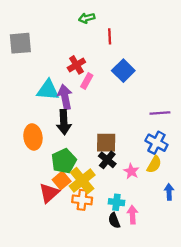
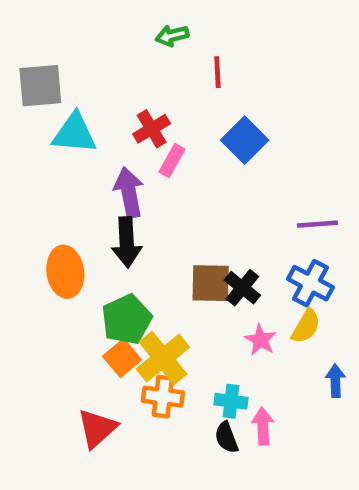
cyan triangle: (48, 90) -> (74, 133), moved
black cross: (107, 160) -> (242, 288), moved
red triangle: (49, 193) -> (97, 428), moved

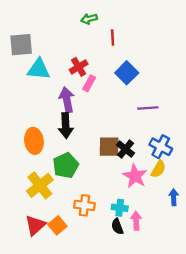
purple line: (317, 224) -> (148, 108), moved
pink star: (261, 340) -> (135, 176), size x1.5
orange square: (122, 358) -> (57, 225), moved
yellow cross: (163, 358) -> (40, 185), moved
red triangle: (97, 428) -> (35, 225), moved

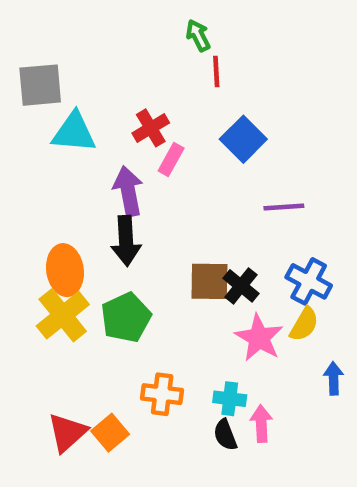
green arrow: (89, 19) -> (198, 35), moved, turned 77
yellow cross: (40, 185) -> (63, 315), moved

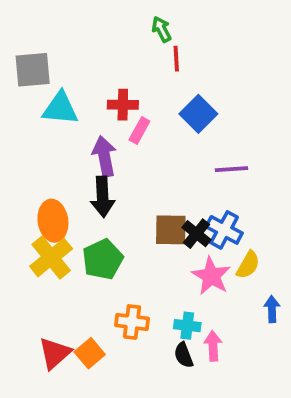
red cross: (151, 128) -> (123, 105), turned 32
blue cross: (309, 281) -> (224, 230), moved

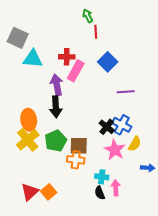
gray square: (33, 70) -> (18, 38), turned 30
pink rectangle: (139, 131) -> (76, 71), size x1.5
brown square: (171, 230) -> (79, 146), moved
blue arrow: (272, 309) -> (148, 168), turned 96
orange cross: (132, 322) -> (76, 160), moved

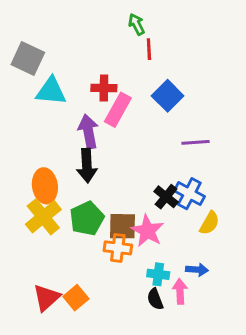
pink star: (115, 150) -> (147, 231), moved
blue arrow: (148, 168) -> (197, 270), moved

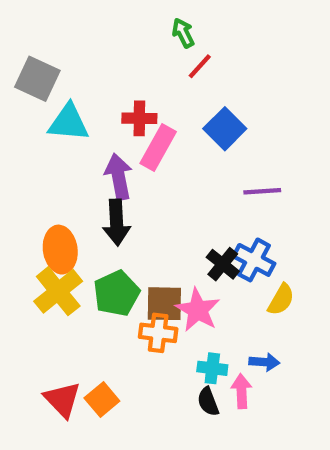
red line: (149, 49) -> (200, 66), turned 45
red triangle: (46, 298) -> (62, 400), turned -32

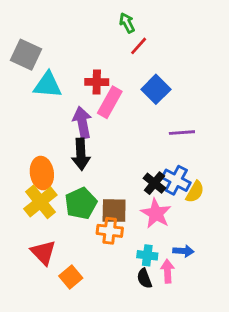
yellow semicircle: (281, 300) -> (195, 192), moved
pink star: (198, 310) -> (156, 213), moved
red triangle: (62, 400) -> (43, 252), moved

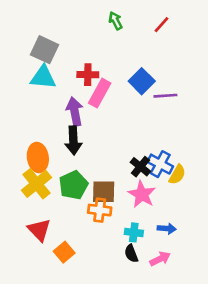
red line: (139, 46) -> (161, 25), moved
gray square: (26, 55) -> (44, 50), moved
purple line: (182, 133) -> (165, 96), moved
pink arrow: (167, 271) -> (160, 259), moved, turned 66

